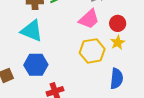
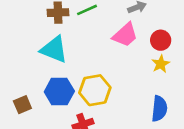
yellow hexagon: (92, 51) -> (95, 90), moved

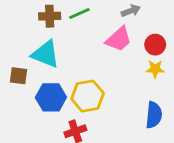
yellow star: (161, 64) -> (155, 69), turned 30
brown square: (22, 105) -> (18, 76), moved, turned 30

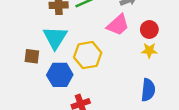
cyan triangle: (46, 54) -> (55, 38), turned 40
yellow hexagon: (88, 96) -> (88, 55), moved

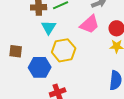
cyan triangle: (55, 38) -> (49, 27), moved, size x0.7

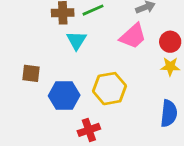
yellow hexagon: (64, 50) -> (110, 89), moved

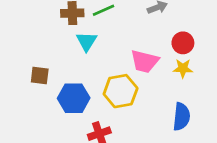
pink trapezoid: (133, 36) -> (145, 61), moved, turned 56

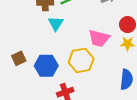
brown square: (40, 75) -> (19, 58), moved, turned -32

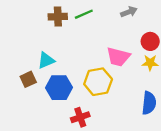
cyan triangle: (56, 23) -> (46, 60), moved, turned 35

